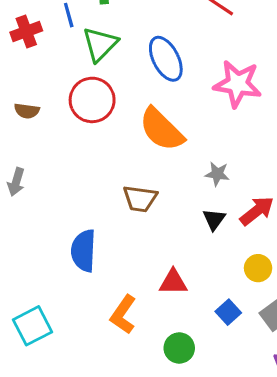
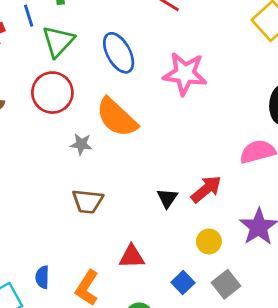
gray star: (217, 174) -> (81, 144), moved
brown trapezoid: (140, 199) -> (88, 201), moved
blue semicircle: (84, 251) -> (42, 277), moved, size x0.6

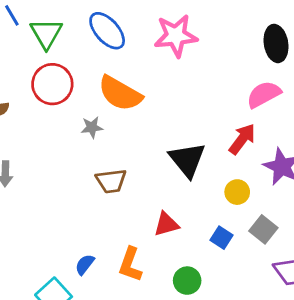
red arrow: (206, 189) -> (242, 139), moved
black triangle: (167, 198) -> (187, 160), size x1.8
blue semicircle: (42, 277) -> (85, 264), turned 50

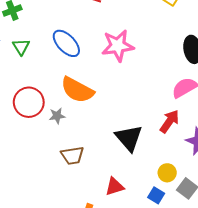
green triangle: (46, 34) -> (21, 47), size x0.7
red circle: (52, 84) -> (29, 102), moved
yellow circle: (237, 192) -> (167, 173), moved

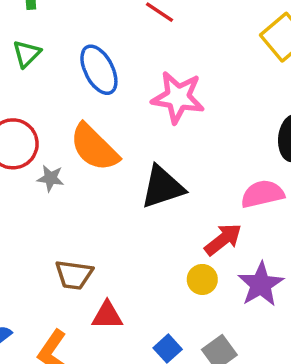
black triangle: (129, 138) -> (162, 187), moved, turned 36
brown trapezoid: (72, 155) -> (74, 275), moved
yellow circle: (167, 173) -> (202, 279), moved

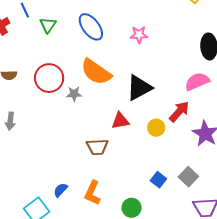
pink star: (178, 97) -> (139, 35), size x0.6
yellow circle: (202, 279) -> (156, 128), moved
red triangle: (107, 315) -> (120, 121), moved

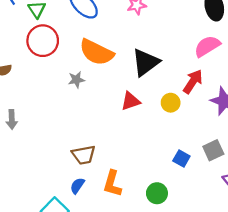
red circle: (49, 78) -> (43, 41), moved
brown trapezoid: (97, 147) -> (84, 155), moved
gray square: (188, 177) -> (213, 150), turned 30

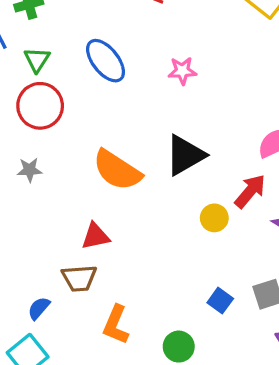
orange semicircle: (96, 52) -> (117, 170), moved
gray star: (76, 80) -> (29, 170), moved
red triangle: (131, 101) -> (95, 236), moved
blue semicircle: (77, 186) -> (39, 308), moved

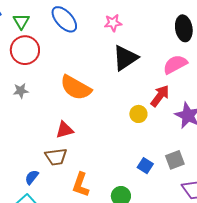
black triangle: (185, 155) -> (125, 58), moved

